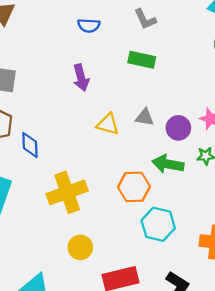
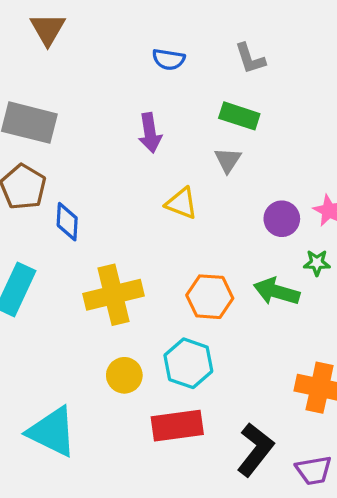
gray triangle: (145, 117) -> (228, 160), moved, turned 48
green arrow: (168, 164) -> (277, 291), moved
cyan hexagon: (158, 224) -> (188, 363), moved

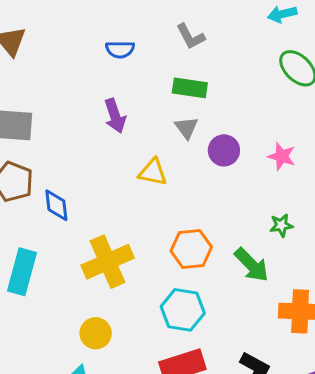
purple circle: (282, 219) -> (224, 150), moved
green star: (317, 263) -> (281, 225), moved
green arrow: (277, 291) -> (251, 265), moved, turned -141
yellow circle: (124, 375) -> (96, 333), moved

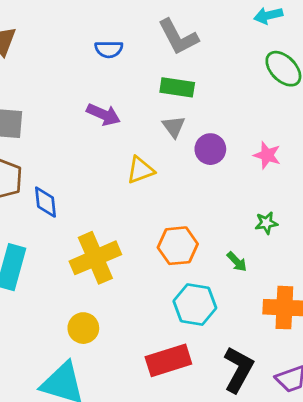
gray L-shape: (191, 36) -> (178, 37), size x1.4
purple arrow: (115, 116) -> (103, 115), turned -48
yellow triangle: (153, 172) -> (140, 170), turned -32
green arrow: (251, 265) -> (237, 262), size x0.6
cyan hexagon: (183, 310) -> (195, 305), moved

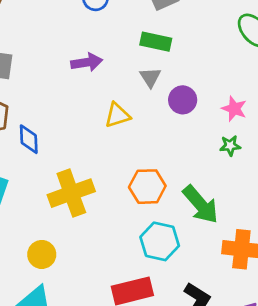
purple arrow: (103, 115) -> (87, 62), turned -36
green star: (266, 223) -> (230, 146), moved
green arrow: (237, 262) -> (201, 205), size x2.0
yellow circle: (83, 328) -> (42, 254), moved

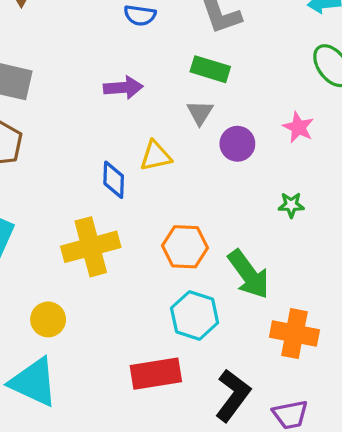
pink star: (234, 109) -> (298, 127), moved
blue diamond: (29, 139) -> (114, 180), moved

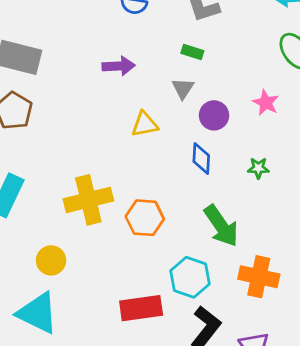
green rectangle: (210, 69) -> (192, 52), size x0.7
blue diamond: (114, 180) -> (201, 158), moved
orange hexagon: (185, 247) -> (145, 218), moved
cyan hexagon: (195, 315) -> (190, 277), moved

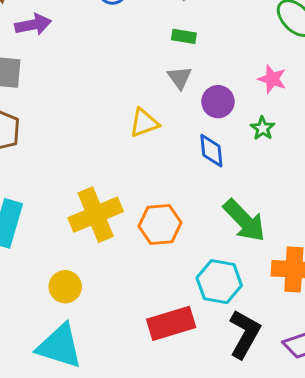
purple arrow: (119, 66) -> (33, 25), moved
green star: (258, 168) -> (263, 128), moved, turned -30

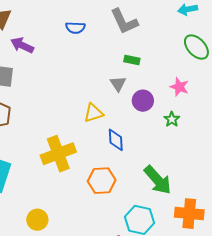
purple arrow: (33, 25) -> (22, 45), turned -145
green rectangle: (184, 36) -> (132, 60), moved
blue diamond: (211, 151) -> (116, 140), moved
yellow cross: (96, 215) -> (58, 154), moved

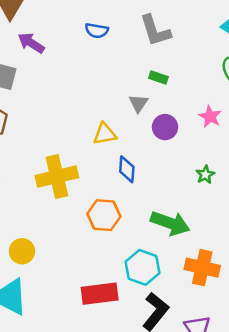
green star: (172, 119) -> (205, 175), moved
green arrow: (158, 180) -> (170, 223), turned -36

